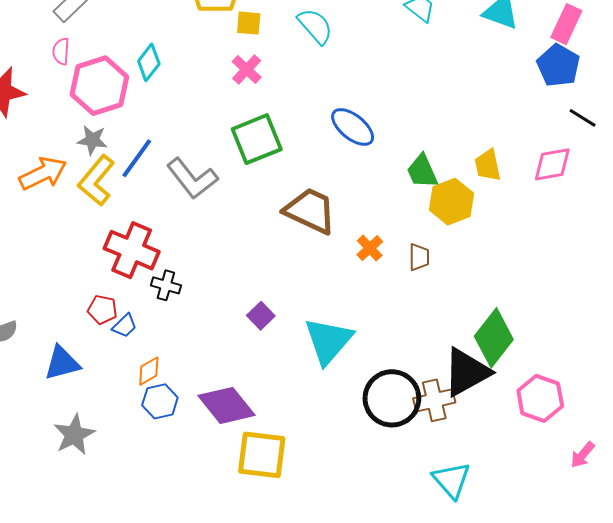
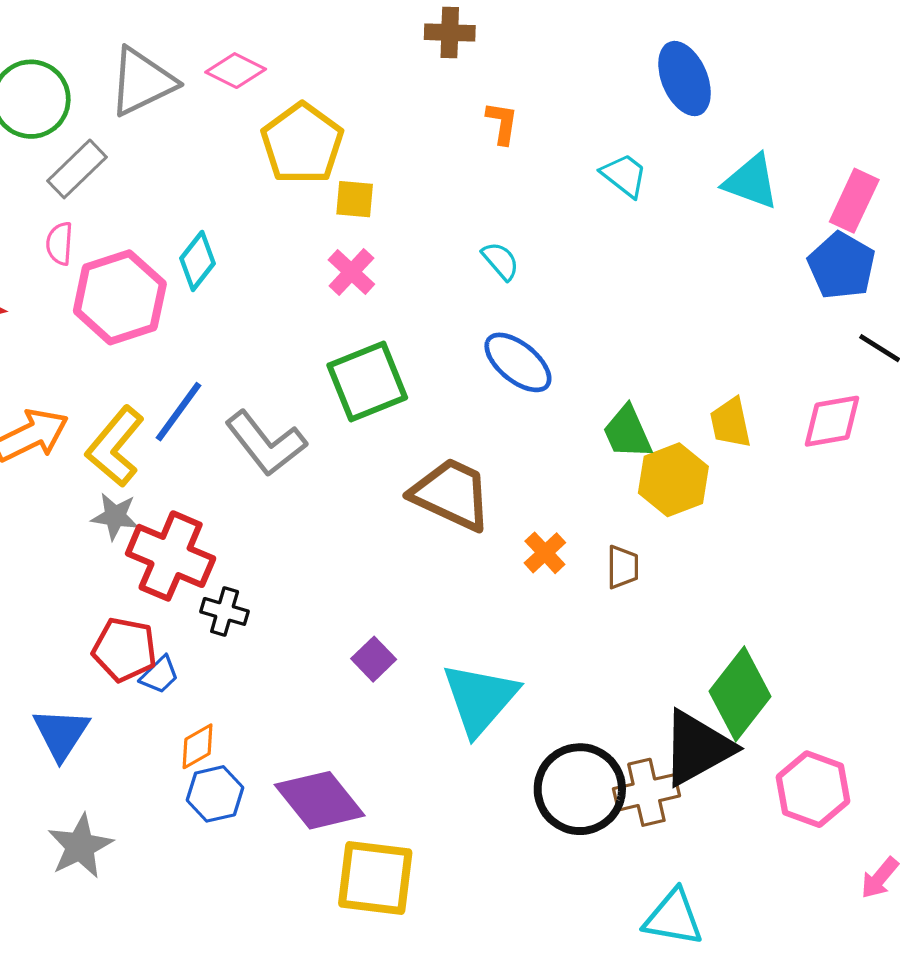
cyan semicircle: (315, 26) -> (501, 261), moved, size x0.7
gray star: (92, 140) -> (115, 516), moved
red pentagon: (102, 310) -> (125, 650), size x1.4
blue triangle: (62, 363) -> (61, 734), turned -42
cyan triangle: (451, 480) -> (673, 918), turned -39

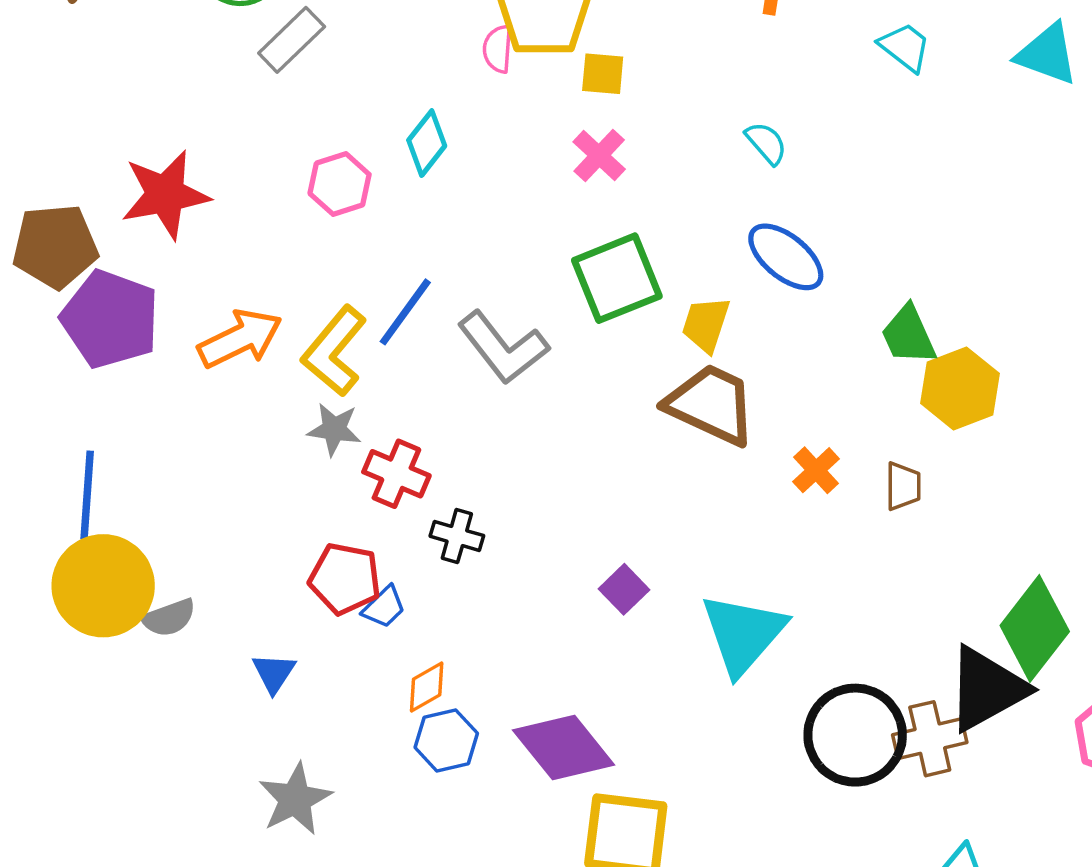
pink semicircle: (60, 243) -> (498, 49), moved
pink hexagon: (120, 297) -> (340, 184), size x0.6
yellow trapezoid: (731, 423) -> (706, 324), moved, turned 30
red cross: (171, 556) -> (396, 474), size x0.7
blue triangle: (61, 734) -> (274, 673), size x0.7

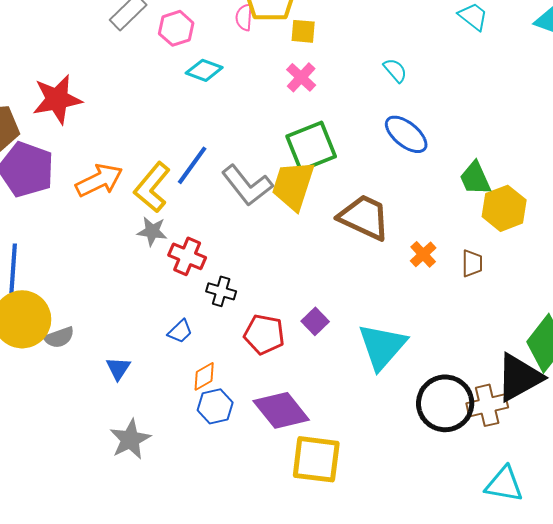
cyan diamond: (427, 143) -> (204, 70), turned 72
pink hexagon: (340, 184) -> (176, 28), moved
yellow trapezoid: (706, 324) -> (293, 185), moved, size x1.6
red pentagon: (345, 579) -> (264, 334), moved

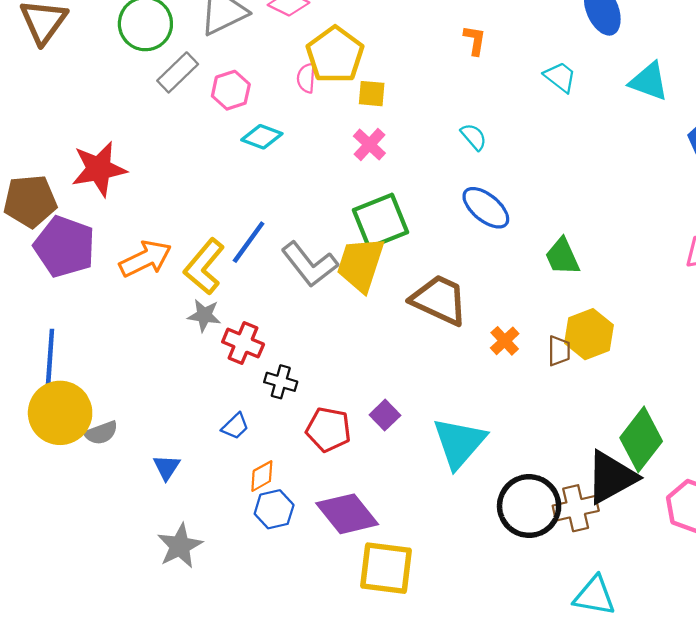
yellow hexagon: (504, 208) -> (589, 334), moved

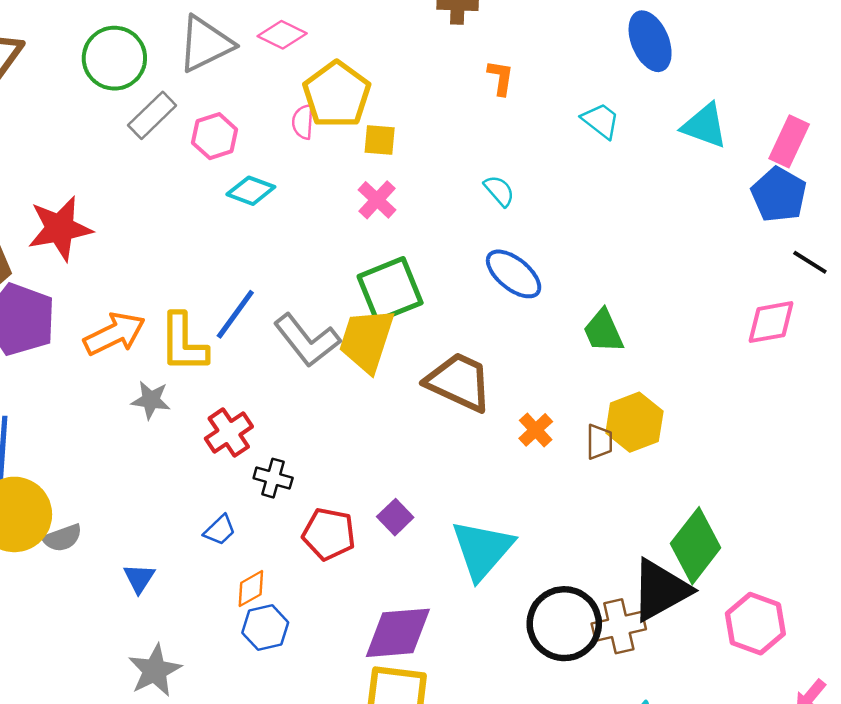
yellow L-shape: (204, 267) -> (183, 343), turned -40
gray star: (204, 315) -> (151, 400), moved
red cross: (243, 343) -> (229, 433), turned 33
purple diamond: (347, 514) -> (398, 633), moved, turned -56

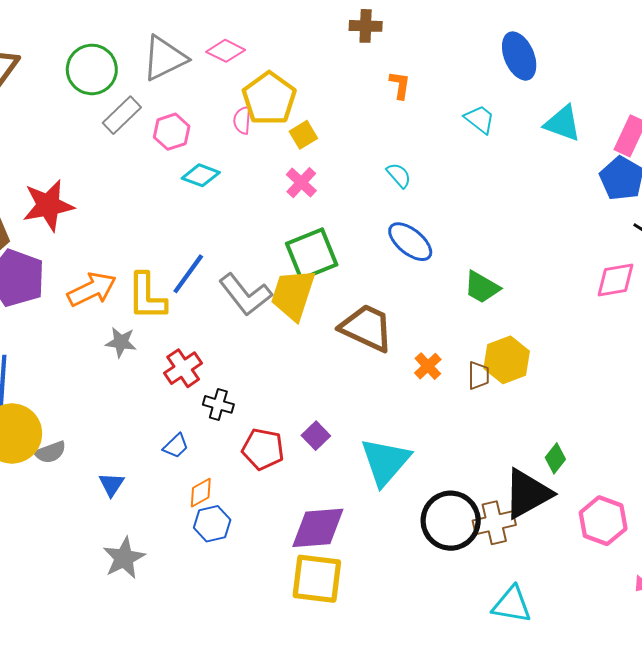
yellow square: (380, 140) -> (303, 135), turned -36
green trapezoid: (603, 331) -> (482, 287), turned -36
green diamond: (696, 546) -> (555, 458), size x0.5

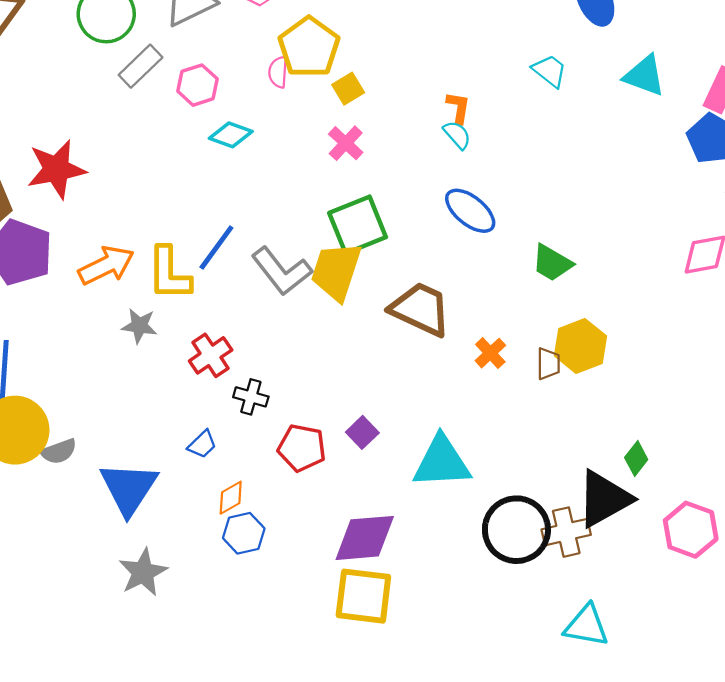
orange L-shape: (400, 85) -> (458, 108), moved
cyan triangle: (385, 462) -> (442, 462), turned 46
blue triangle: (112, 484) -> (129, 488), size x2.0

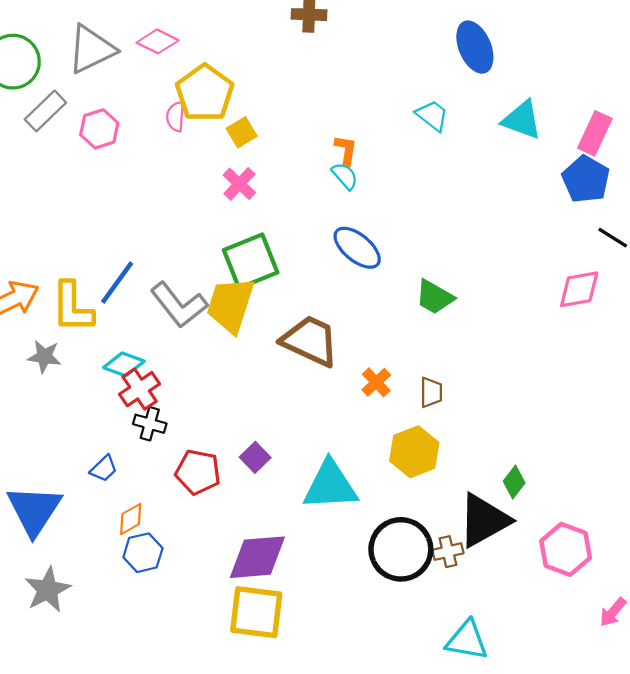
cyan diamond: (231, 135) -> (124, 364), moved
yellow hexagon: (580, 346) -> (414, 452), moved
red cross: (211, 355) -> (140, 389), moved
brown cross: (566, 532) -> (448, 552), size x0.7

